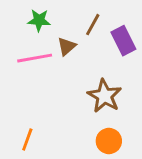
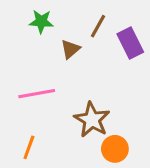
pink line: (35, 58) -> (37, 94), moved
brown star: (104, 96) -> (92, 120), moved

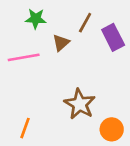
pink line: (37, 94) -> (24, 57), moved
orange circle: (115, 149) -> (112, 129), moved

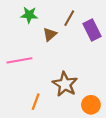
pink line: (24, 57) -> (19, 60), moved
orange line: (25, 128) -> (36, 102), moved

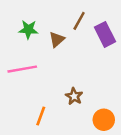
green star: (29, 15) -> (28, 30), moved
brown star: (65, 84) -> (74, 96), size x0.6

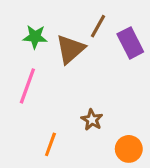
brown triangle: (57, 39) -> (70, 49), size x1.5
pink line: (22, 69) -> (27, 86), turned -60

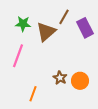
orange circle: (129, 149) -> (80, 81), moved

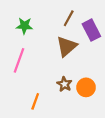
brown triangle: (46, 32) -> (67, 46), moved

